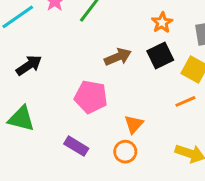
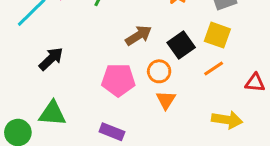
black square: (160, 55) -> (181, 45), moved
orange circle: (125, 152) -> (159, 71), moved

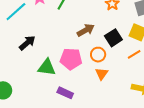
green triangle: (52, 113) -> (47, 67), moved

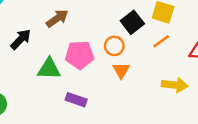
brown arrow: (86, 30) -> (57, 18), moved

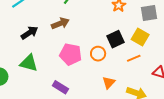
green triangle: (49, 69) -> (29, 63), moved
orange triangle: (121, 70) -> (109, 83), moved

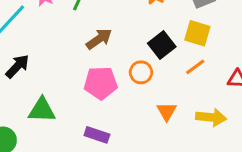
brown arrow: (60, 23) -> (99, 39), moved
black arrow: (29, 33) -> (17, 66), moved

